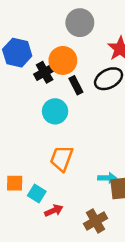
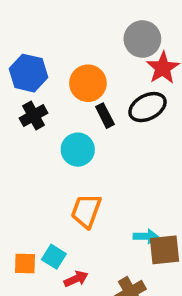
gray circle: (80, 23) -> (142, 39), moved
black cross: (45, 72) -> (34, 116), moved
orange square: (15, 183) -> (25, 264), moved

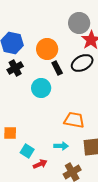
orange trapezoid: (86, 211) -> (74, 120), moved, turned 80
cyan arrow: (146, 236) -> (61, 146), moved
orange square: (25, 264) -> (10, 133), moved

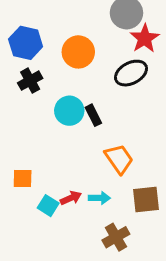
black rectangle: (57, 68) -> (93, 115), moved
orange trapezoid: (74, 120) -> (119, 159), turned 45
red arrow: (40, 164) -> (71, 198), moved

